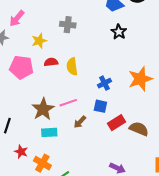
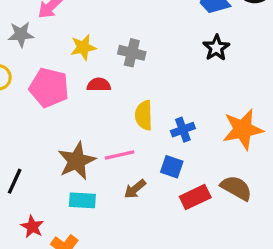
gray cross: (68, 25) -> (132, 53), moved
yellow semicircle: (72, 66) -> (144, 115), moved
brown semicircle: (139, 129) -> (236, 188), moved

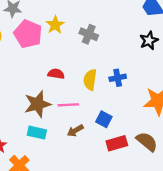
yellow star: (83, 47) -> (55, 25), turned -30
red semicircle: (99, 85) -> (56, 74), moved
pink pentagon: (49, 88) -> (28, 34), moved
blue cross: (183, 130) -> (118, 78), moved

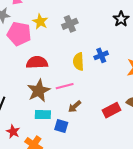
gray cross: (89, 34) -> (70, 24), turned -35
red semicircle: (56, 74) -> (37, 62), moved, size x1.5
blue square: (104, 119) -> (61, 126), moved

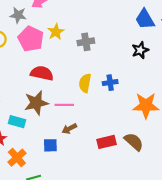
cyan rectangle: (43, 115) -> (17, 122), moved
blue square: (61, 126) -> (50, 145), turned -32

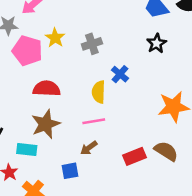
blue cross: (110, 83) -> (120, 74), moved, turned -32
pink line: (64, 105) -> (94, 121), moved

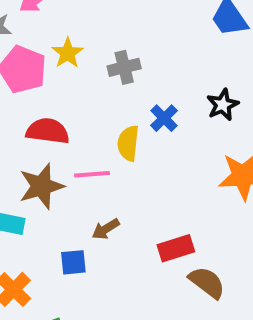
black star: (157, 43) -> (223, 105), moved
pink line: (94, 121) -> (92, 174), moved
brown semicircle: (166, 151) -> (207, 282), moved

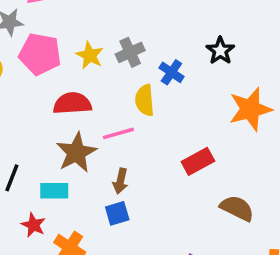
yellow star: (68, 53) -> (90, 55), moved
gray cross: (124, 67) -> (130, 52), moved
brown arrow: (106, 229) -> (120, 181), moved, turned -35
red rectangle: (176, 248) -> (198, 161), moved

